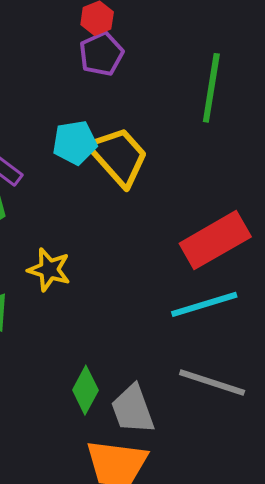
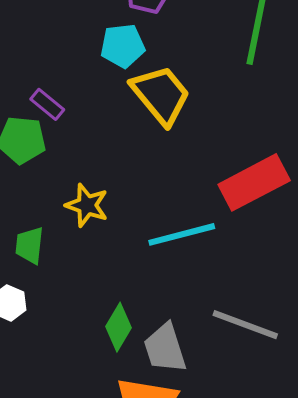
cyan pentagon: (75, 143) -> (123, 46), moved
cyan line: (204, 304) -> (182, 234), moved

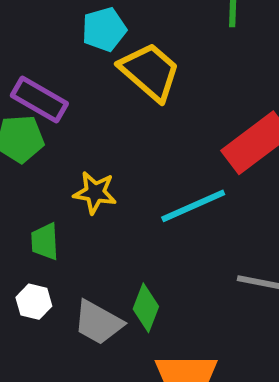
purple rectangle: (47, 104) -> (39, 100), size x1.6
gray trapezoid: (165, 348) -> (98, 323), moved, turned -34

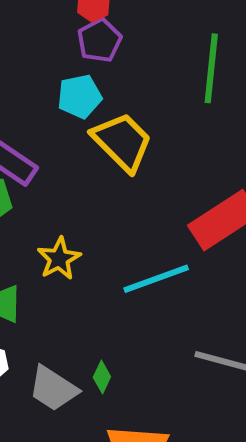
yellow star: (95, 193) -> (59, 259), turned 30
green diamond: (146, 308) -> (102, 377), size x0.7

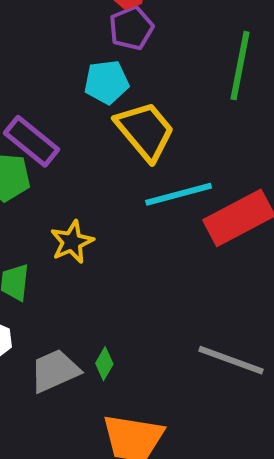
cyan line: (156, 279) -> (179, 194), moved
gray trapezoid: (53, 388) -> (55, 371), turned 118

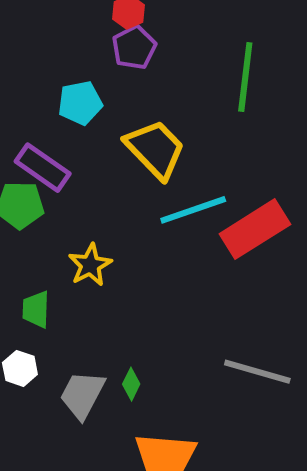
cyan pentagon: (106, 82) -> (80, 103), moved
gray trapezoid: (55, 371) -> (82, 395), turned -34

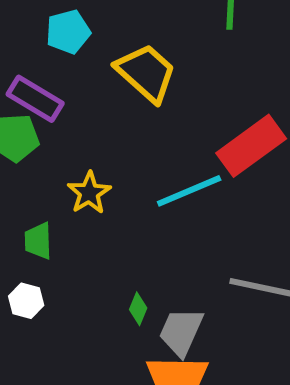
cyan line: (193, 210) -> (189, 191), moved
gray trapezoid: (82, 395) -> (181, 332), moved

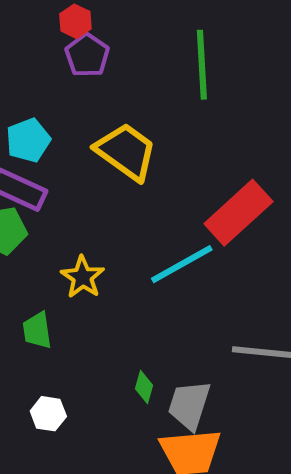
cyan pentagon: (68, 32) -> (28, 140), moved
white hexagon: (26, 301) -> (48, 414), moved

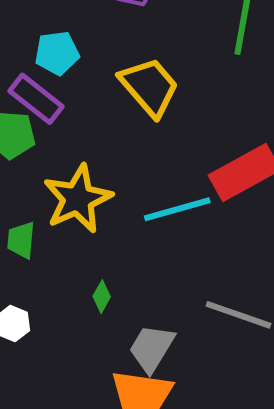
yellow star: (83, 277) -> (78, 199), size x1.6
green diamond: (144, 387) -> (102, 297), moved

